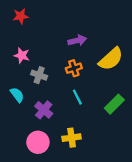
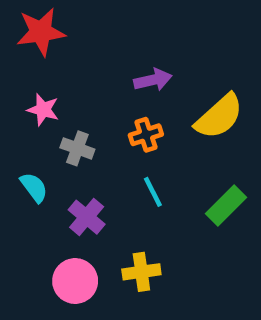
red star: (21, 16) -> (41, 32), size x1.5

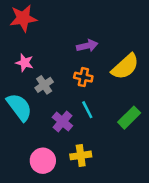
orange cross: (146, 135) -> (83, 77), turned 30
gray cross: (77, 148) -> (44, 85), turned 36
cyan semicircle: (34, 187) -> (19, 107), size x1.6
purple cross: (87, 217) -> (62, 121), moved

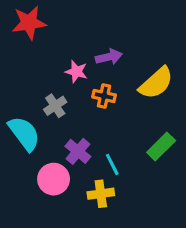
pink star: (25, 63) -> (76, 72), moved
cyan line: (87, 110) -> (112, 164), moved
pink circle: (43, 161) -> (54, 179), moved

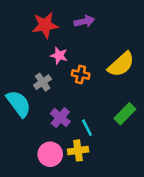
red star: (29, 23) -> (45, 25), moved
purple arrow: (109, 57) -> (84, 21), moved
pink circle: (54, 179) -> (50, 154), moved

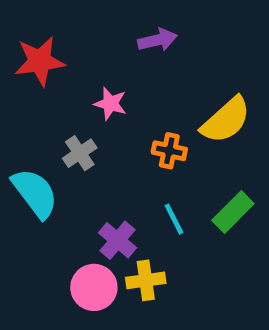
red star: (45, 25) -> (40, 61), moved
orange cross: (81, 75) -> (169, 151), moved
purple cross: (60, 118) -> (117, 240), moved
cyan line: (87, 128) -> (174, 219), moved

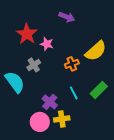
purple arrow: (158, 40) -> (67, 17), turned 35
red star: (40, 61) -> (27, 34), moved, turned -30
orange cross: (169, 151) -> (72, 64), turned -32

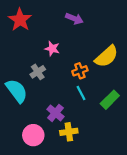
red star: (27, 34) -> (20, 20), moved
cyan line: (74, 93) -> (81, 93), moved
pink circle: (40, 122) -> (33, 135), moved

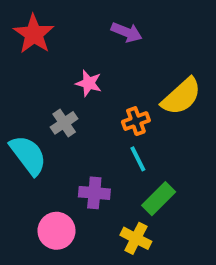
green rectangle: (110, 100) -> (159, 199), moved
purple cross: (55, 113) -> (94, 193), turned -35
yellow cross: (69, 132) -> (136, 238), moved, turned 35

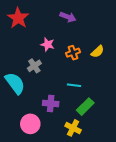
yellow semicircle: (181, 96) -> (97, 52), size x0.6
orange cross: (136, 121) -> (73, 53), moved
cyan line: (138, 159) -> (74, 85), turned -56

